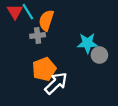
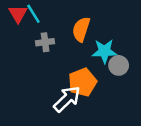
orange semicircle: (46, 20) -> (81, 29), moved
orange pentagon: (44, 69) -> (82, 82), moved

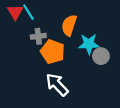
orange pentagon: (82, 82) -> (53, 52), moved, turned -30
white arrow: (67, 99) -> (57, 85), turned -90

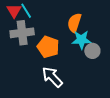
orange semicircle: (69, 25) -> (74, 23), moved
gray cross: (38, 36) -> (22, 33), moved, size x1.6

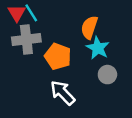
cyan star: (81, 40) -> (98, 48), turned 30
gray circle: (92, 51) -> (107, 75), moved

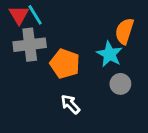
orange semicircle: (89, 27) -> (124, 31), moved
white arrow: (63, 93) -> (70, 104), size x0.7

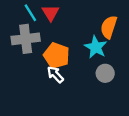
red triangle: (19, 15) -> (51, 13), moved
white arrow: (70, 104) -> (55, 74), moved

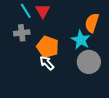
gray cross: (26, 39) -> (22, 33), size x0.7
gray circle: (105, 73) -> (89, 62), size x1.5

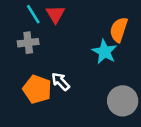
orange pentagon: (48, 47) -> (37, 89), moved
gray circle: (89, 62) -> (123, 101), moved

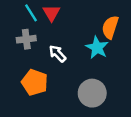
white arrow: (60, 81) -> (57, 54), moved
gray circle: (123, 101) -> (92, 93), moved

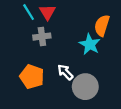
gray cross: (26, 39) -> (42, 37), moved
white arrow: (57, 54) -> (65, 72), moved

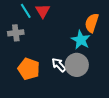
gray cross: (42, 37) -> (16, 33), moved
gray circle: (85, 87) -> (77, 65), moved

